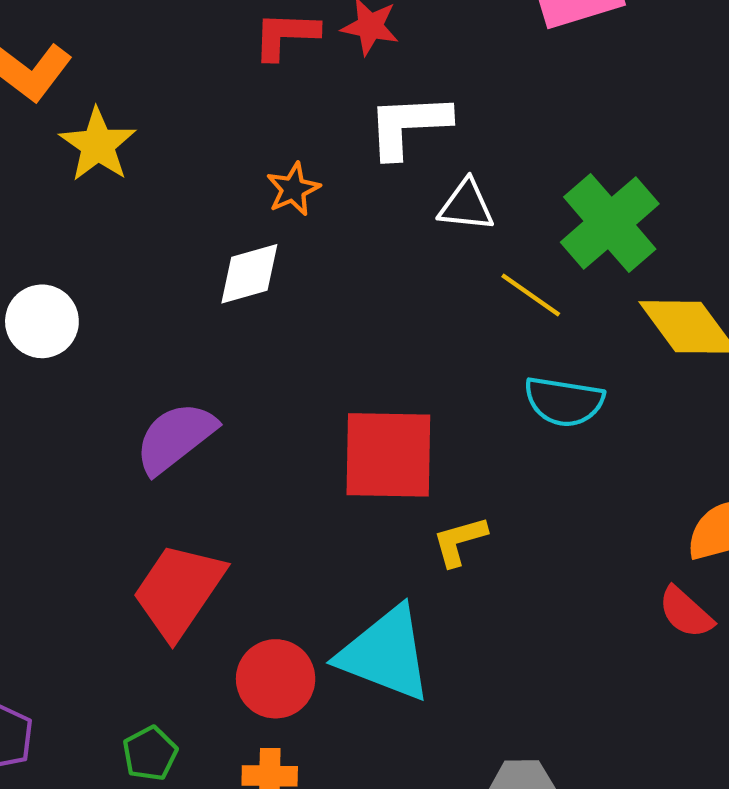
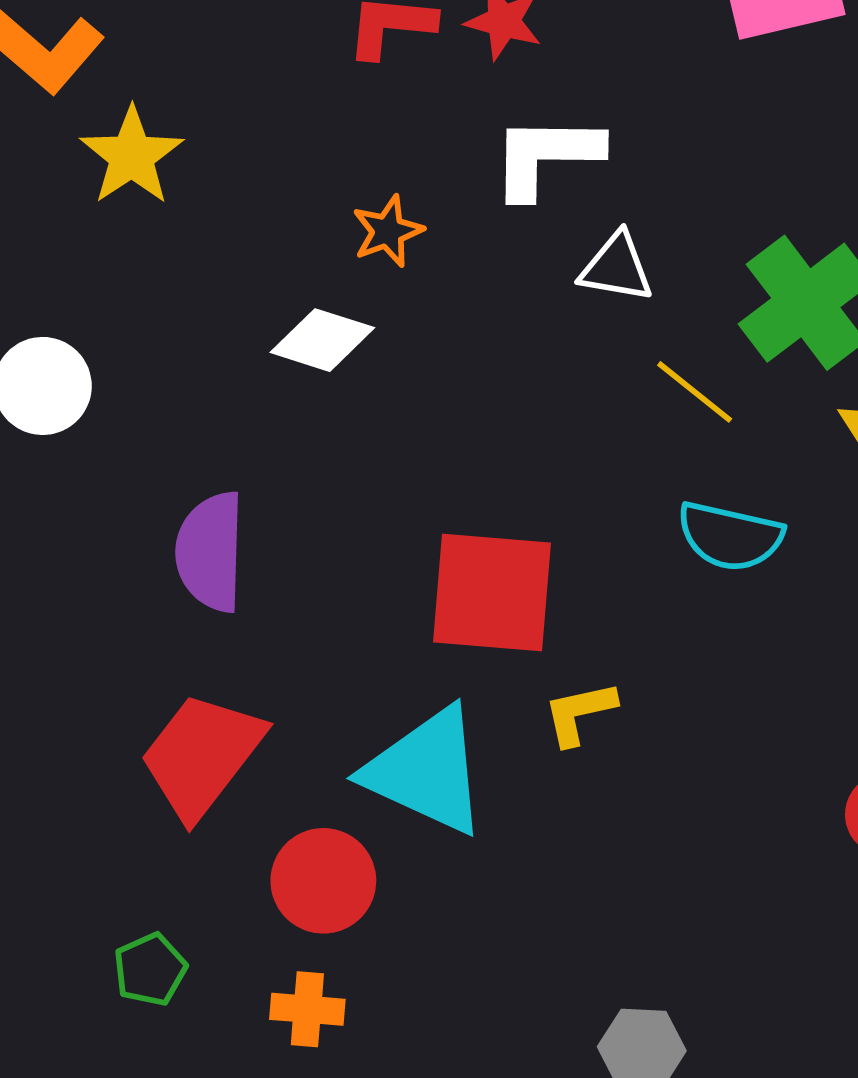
white diamond: (249, 274) -> (322, 340), turned 30
purple semicircle: (175, 438) -> (210, 552), turned -54
cyan triangle: (386, 654) -> (426, 771), moved

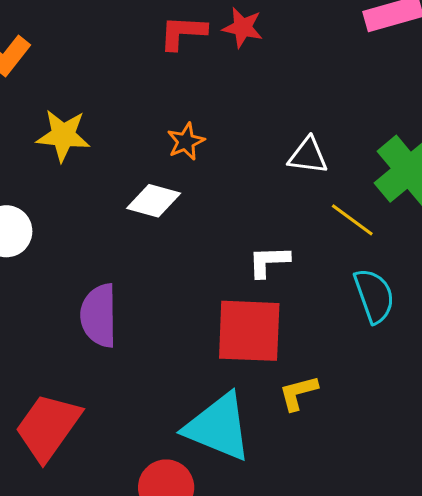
yellow star: (132, 156) -> (63, 135), moved, turned -30
white L-shape: (546, 156) -> (269, 261), moved, size x0.7
cyan semicircle: (730, 536) -> (374, 296), turned -120
red trapezoid: (202, 755) -> (48, 427), moved

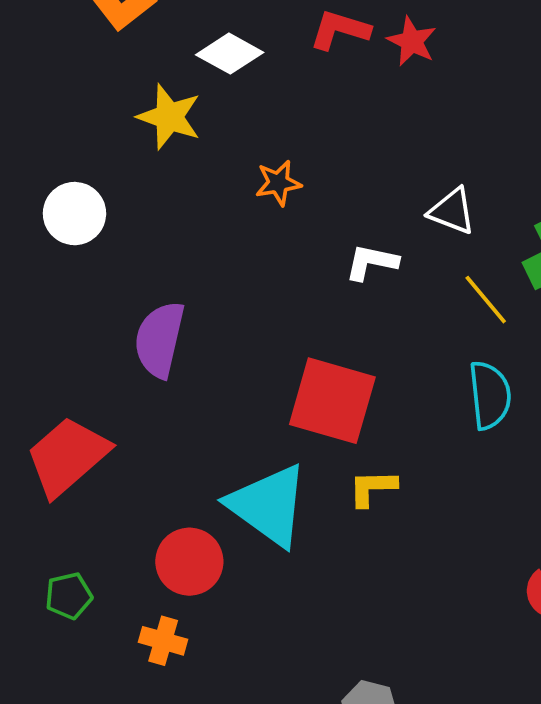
orange star: (186, 142) -> (278, 183), moved
white diamond: (154, 201) -> (230, 54), moved
white L-shape: (269, 261) -> (372, 262), moved

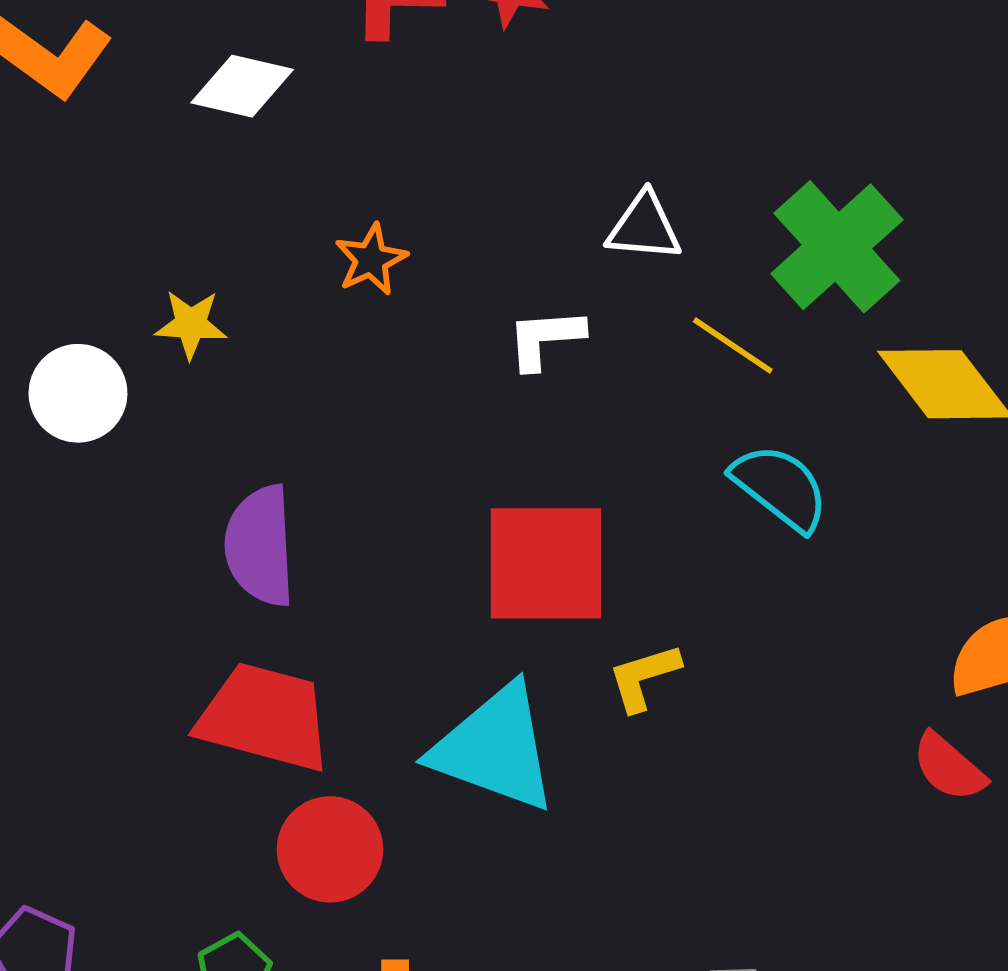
yellow star: (169, 117) -> (191, 324), moved, size x0.7
cyan semicircle: (490, 395) -> (780, 487), turned -30
red trapezoid: (67, 456) -> (265, 717), moved, turned 72
red circle: (189, 562) -> (330, 849), moved

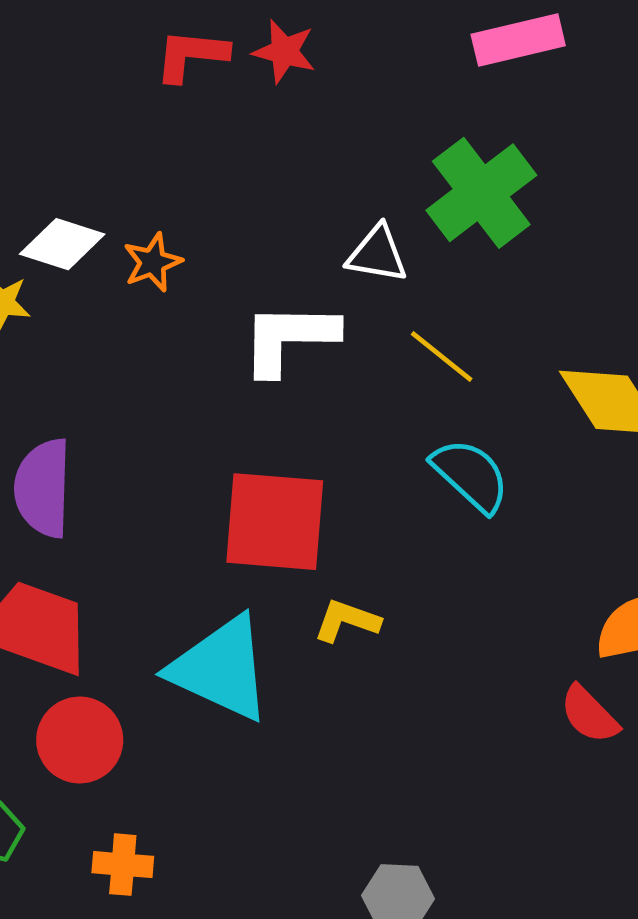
white diamond: (242, 86) -> (62, 244), moved
green cross: (837, 247) -> (481, 193), moved
white L-shape: (545, 338) -> (289, 338), size x1.5
yellow L-shape: (644, 677) -> (347, 621), turned 32

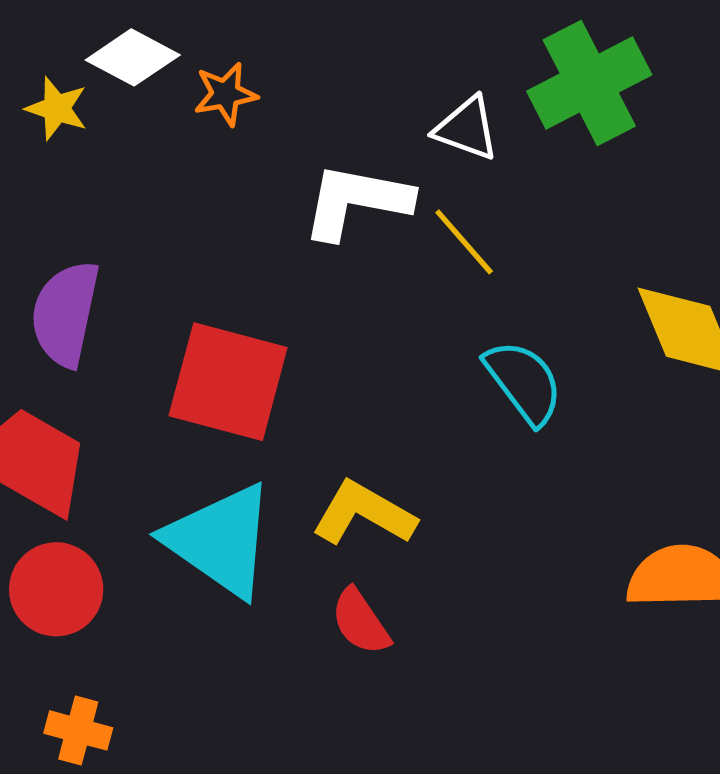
yellow line: (442, 356) -> (464, 242), moved
red square: (275, 522) -> (228, 382), moved
yellow L-shape: (347, 621) -> (364, 513), size x1.4
red semicircle: (589, 714) -> (360, 622), moved

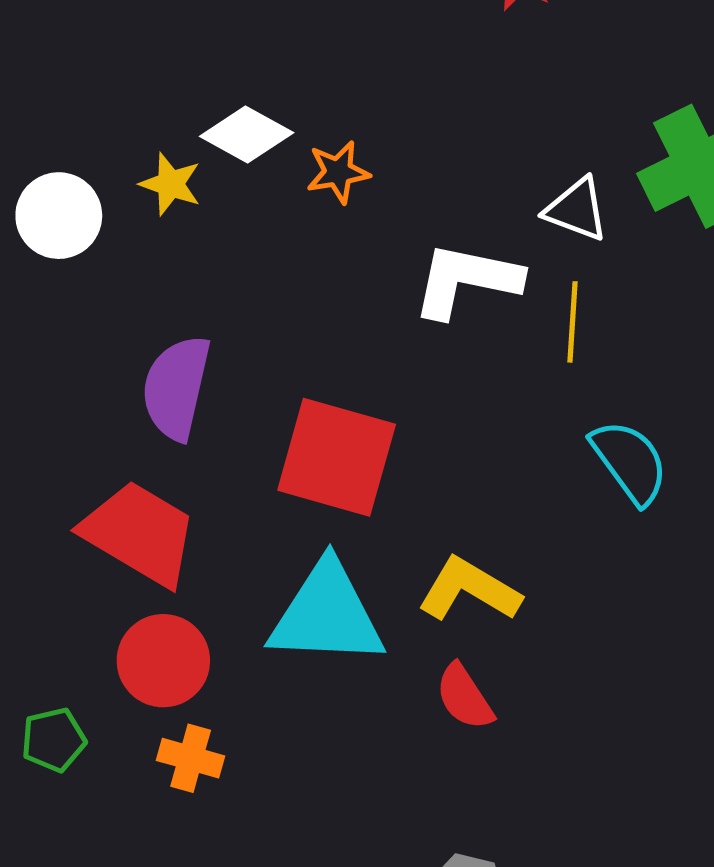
yellow line: (464, 242) -> (572, 322), turned 44
cyan triangle: (220, 540) -> (327, 614), turned -33
orange cross: (78, 730) -> (191, 758), moved

